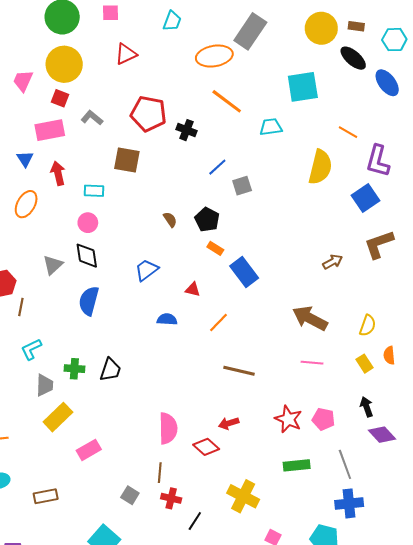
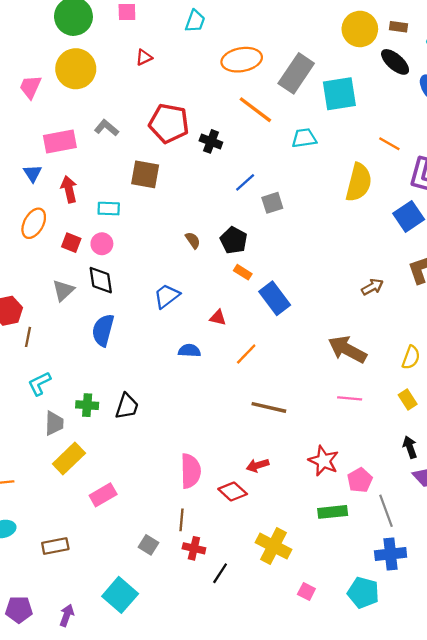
gray rectangle: (250, 31) -> (296, 73), moved
red triangle: (126, 54) -> (144, 57), size x0.7
red square: (60, 98) -> (71, 243), moved
pink pentagon: (323, 419) -> (360, 480), moved, turned 30

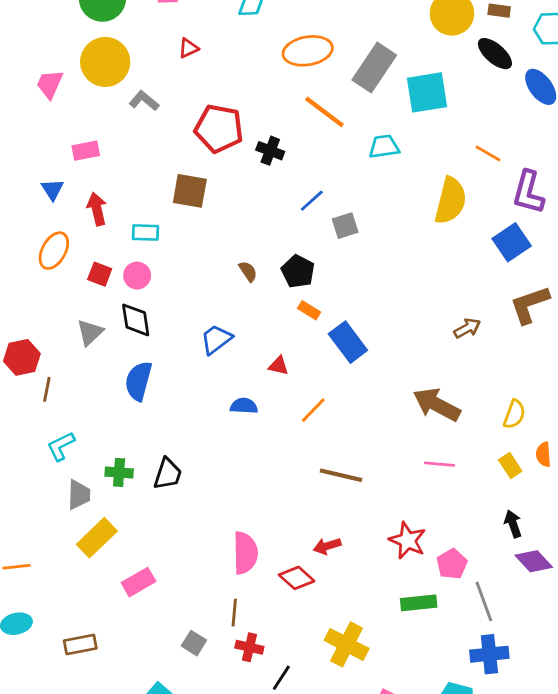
gray L-shape: (106, 128) -> (144, 101), moved
pink rectangle: (60, 141) -> (86, 151), size x0.7

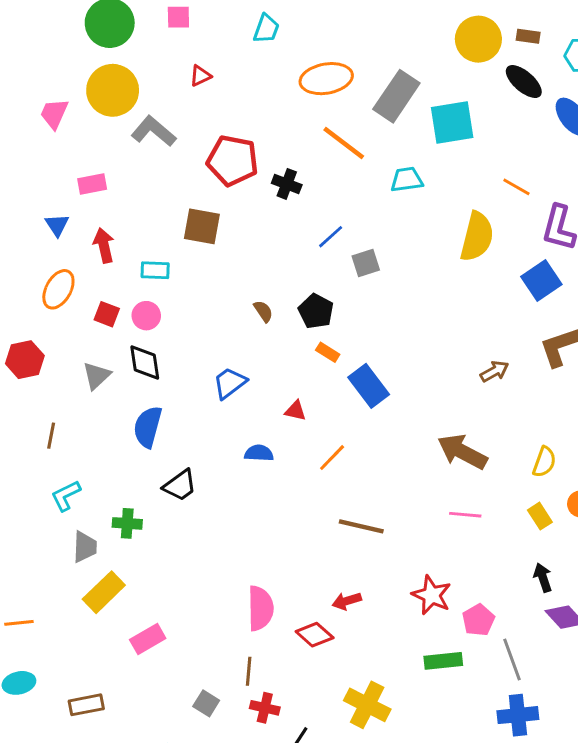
gray L-shape: (144, 101) -> (154, 131), size x1.4
red hexagon: (22, 357) -> (25, 360), moved
black trapezoid: (168, 474) -> (180, 485), moved, turned 36

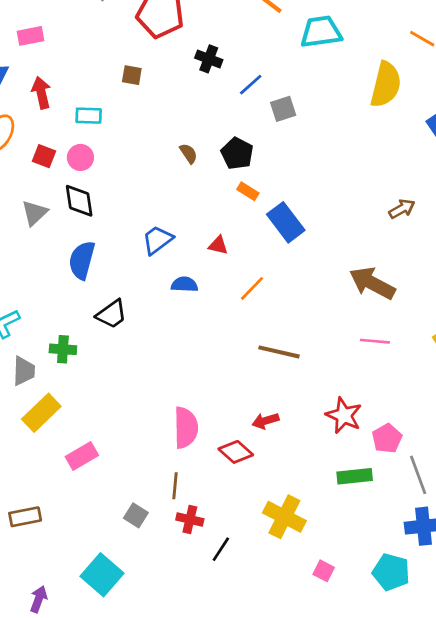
cyan trapezoid: (407, 180) -> (321, 32), size x1.4
black cross: (287, 184) -> (209, 59), moved
brown square: (202, 226) -> (132, 75), size x0.6
blue trapezoid: (230, 383) -> (157, 240), moved

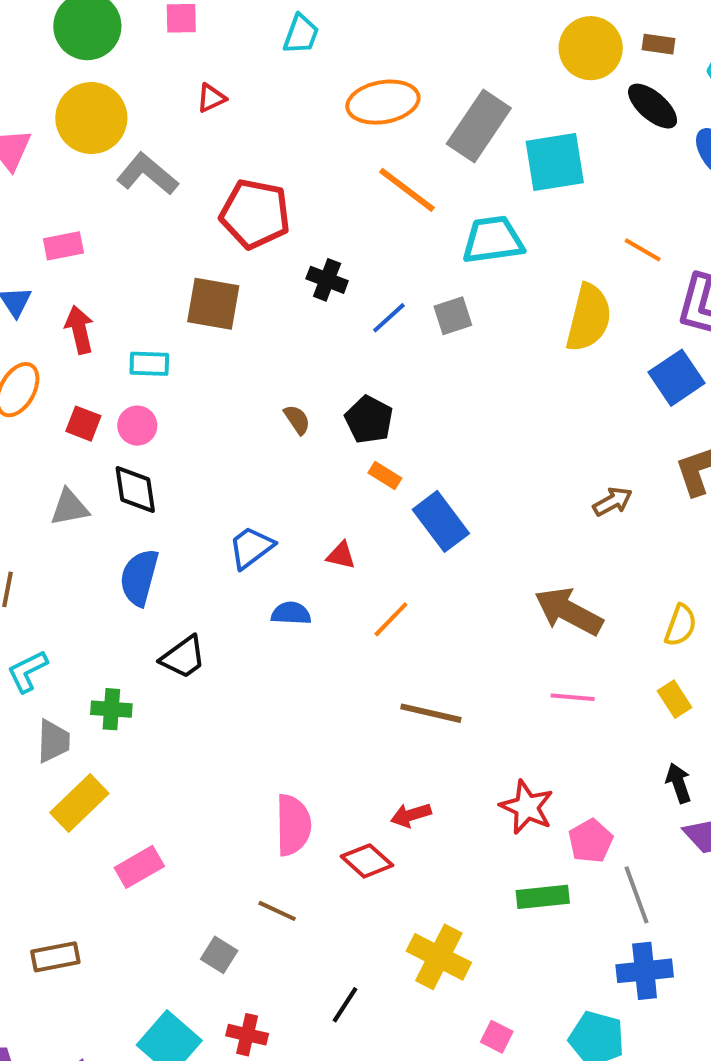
brown square: (132, 75) -> (213, 304), size x1.8
gray square: (283, 109) -> (453, 316), moved
gray triangle: (35, 213) -> (69, 507), turned 32
brown line: (175, 486) -> (277, 911), turned -70
red cross: (190, 519) -> (247, 1035), moved

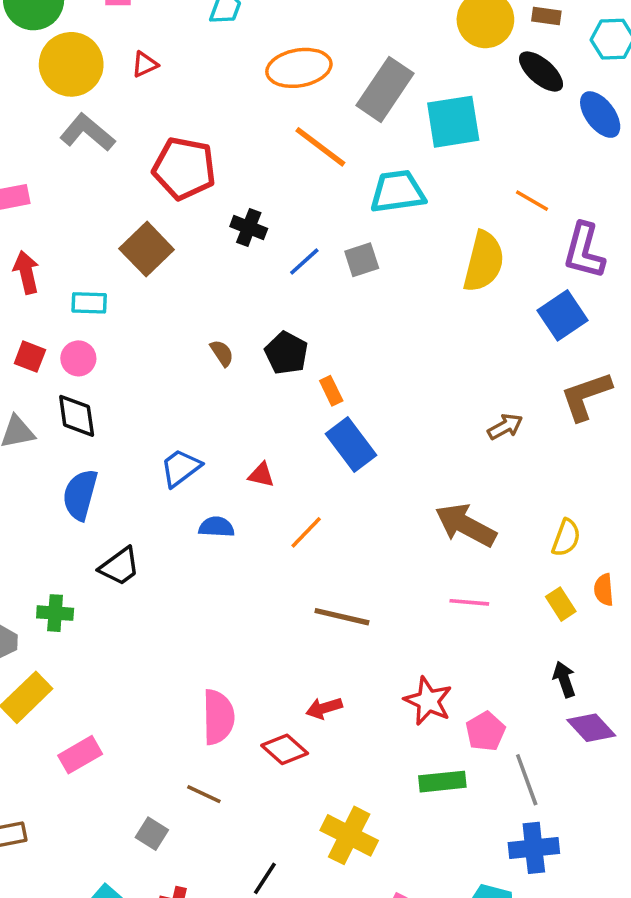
yellow circle: (91, 118) -> (71, 64), moved
brown square: (213, 304) -> (147, 249), turned 36
orange rectangle: (385, 476) -> (331, 391), moved, turned 32

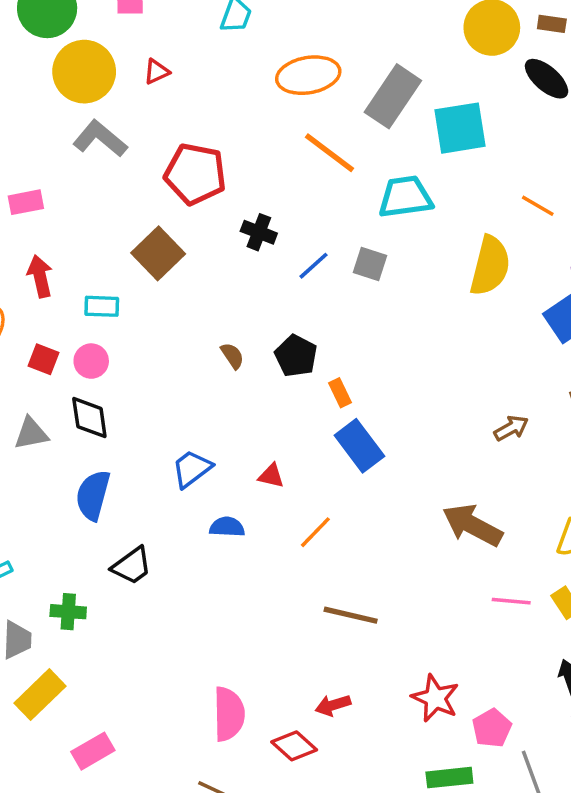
gray square: (362, 260) -> (370, 264), turned 36
pink line: (469, 602) -> (511, 601), moved

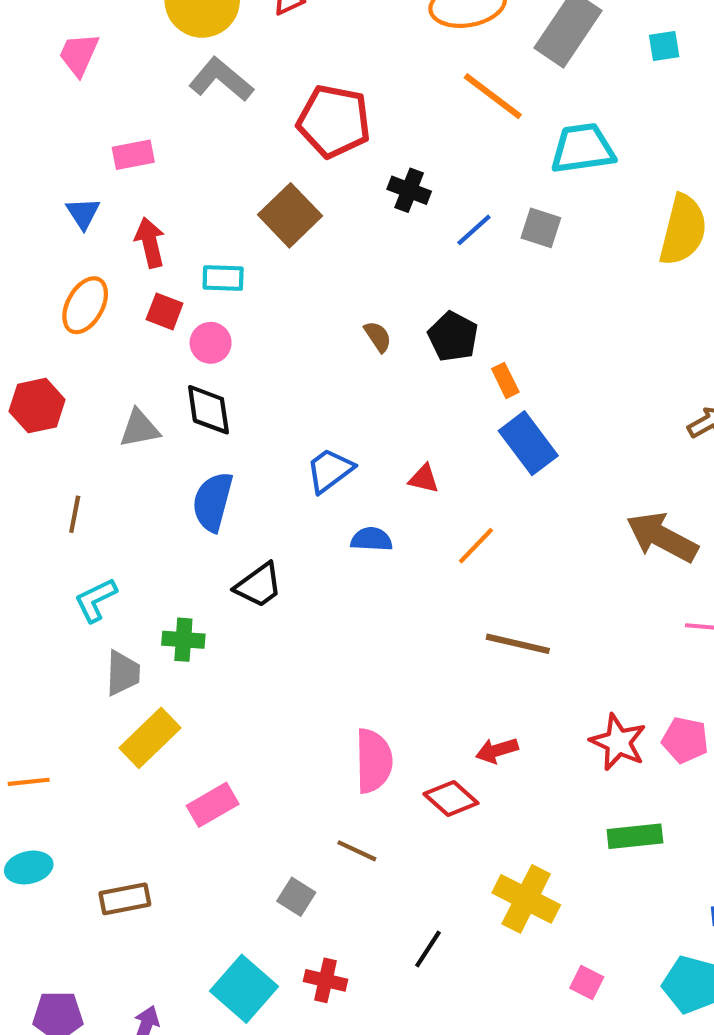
cyan square: (460, 128) -> (664, 46), moved, size x0.5
red square: (44, 359) -> (165, 311), moved
pink pentagon: (492, 728) -> (685, 740), moved, turned -30

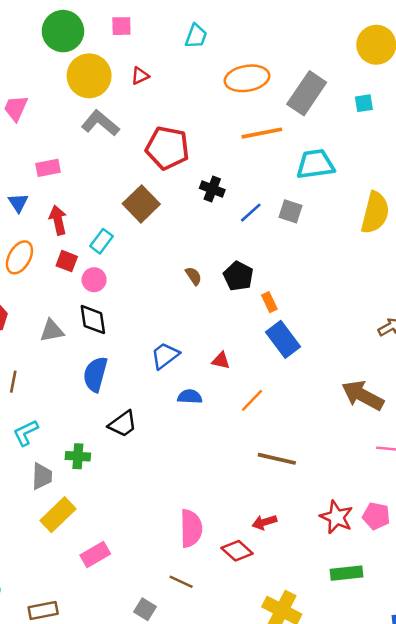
orange line: (493, 96) -> (262, 133), turned -48
cyan rectangle: (223, 278) -> (102, 241), turned -55

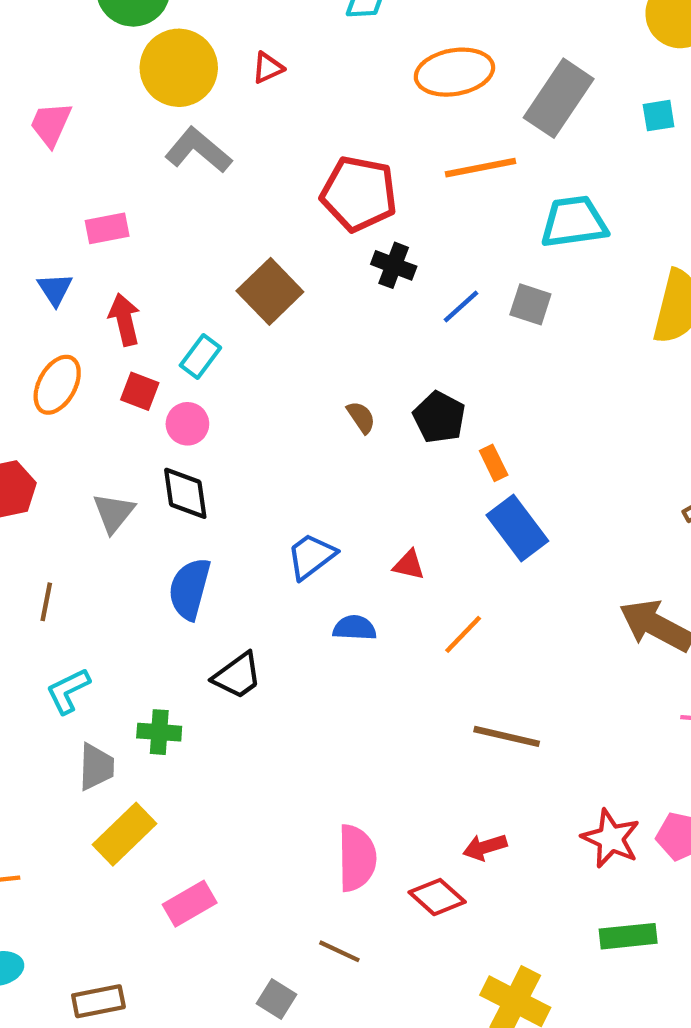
red pentagon: (167, 148) -> (359, 194), moved
gray triangle: (52, 331) -> (114, 513), turned -40

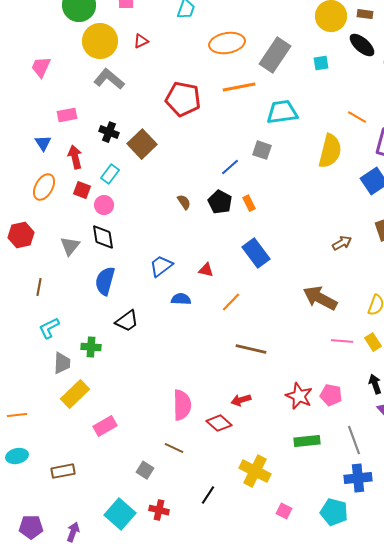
black cross: (394, 265) -> (109, 132), moved
blue line: (461, 307) -> (230, 167), moved
orange rectangle: (494, 463) -> (249, 203), moved

